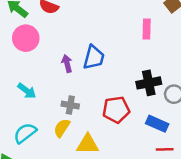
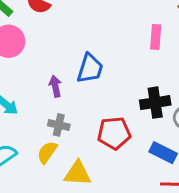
purple arrow: (67, 63) -> (55, 86), moved

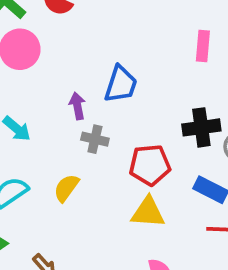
gray cross: (59, 125) -> (95, 139), moved
yellow triangle: (78, 174) -> (148, 212), moved

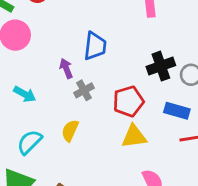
gray cross: (95, 139) -> (84, 90), turned -30

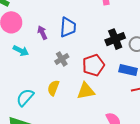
purple arrow: (66, 68) -> (42, 33), moved
cyan arrow: (25, 94) -> (21, 51), moved
yellow triangle: (134, 136) -> (86, 91), moved

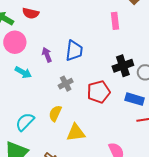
yellow triangle: (86, 91) -> (76, 133), moved

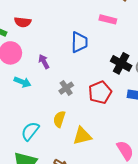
pink rectangle: (115, 21) -> (108, 19), turned -63
blue trapezoid: (74, 51) -> (79, 42), moved
black cross: (123, 66) -> (121, 63), turned -36

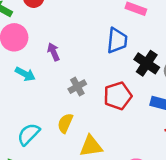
blue trapezoid: (79, 42) -> (117, 41), moved

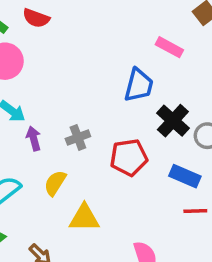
purple arrow: (54, 52) -> (34, 139), moved

